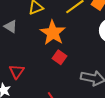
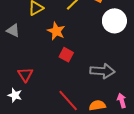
orange star: (53, 33) -> (56, 31), size x0.7

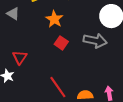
gray arrow: (102, 71) -> (95, 41), moved

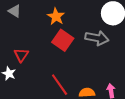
red square: (61, 43) -> (63, 40), size x1.5

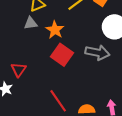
gray triangle: (15, 11) -> (31, 23), moved, turned -40

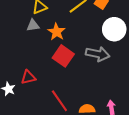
red triangle: (18, 70) -> (28, 77), moved, turned 42

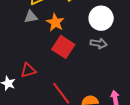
white circle: (114, 29) -> (101, 18), moved
gray arrow: (98, 54) -> (99, 43), size x0.7

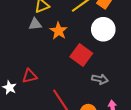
gray arrow: (99, 43) -> (100, 79), moved
red square: (63, 47) -> (81, 55), moved

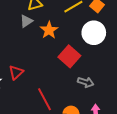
gray triangle: (35, 24) -> (26, 21), turned -32
red triangle: (30, 76) -> (16, 72), turned -35

